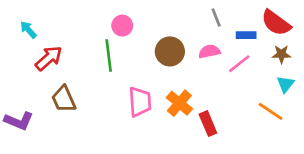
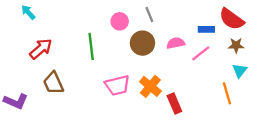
gray line: (216, 17) -> (149, 15), moved
pink circle: (122, 26) -> (120, 21), moved
cyan arrow: (28, 30) -> (28, 12), moved
pink trapezoid: (140, 102) -> (117, 85), turned 80
orange line: (271, 111) -> (227, 93), turned 40

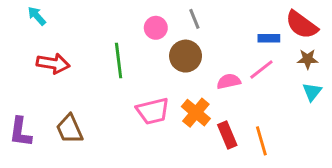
pink semicircle: (176, 43) -> (229, 81), moved
red arrow: (41, 49) -> (53, 63), turned 50
brown trapezoid: (53, 83) -> (69, 129), moved
orange line: (227, 93) -> (261, 141), moved
purple L-shape: (16, 101) -> (20, 132), turned 75

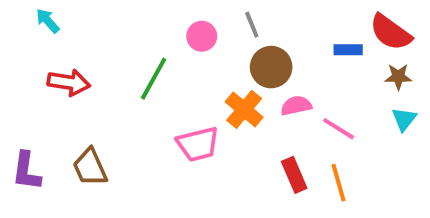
brown circle: (186, 56) -> (271, 67), moved
green line: (119, 61) -> (154, 79), turned 36
pink line: (261, 69) -> (339, 129), moved, turned 70
orange cross: (196, 113) -> (244, 109), moved

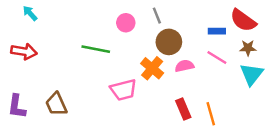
green line: (154, 79) -> (96, 49), turned 72
red arrow: (69, 82) -> (24, 51), moved
cyan triangle: (404, 119) -> (252, 74), size x1.5
pink line: (339, 129) -> (217, 57), moved

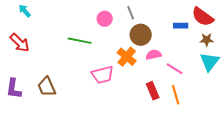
red arrow: (24, 51) -> (20, 43), turned 35
pink line: (217, 57) -> (175, 69), moved

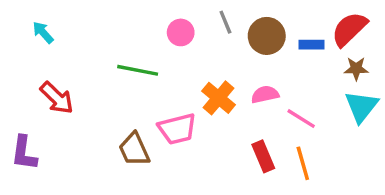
cyan arrow: (25, 11) -> (43, 32), moved
red semicircle: (203, 17) -> (349, 29), turned 100
brown circle: (141, 35) -> (267, 36), moved
red arrow: (20, 43) -> (57, 98), moved
brown trapezoid: (47, 87) -> (134, 150), moved

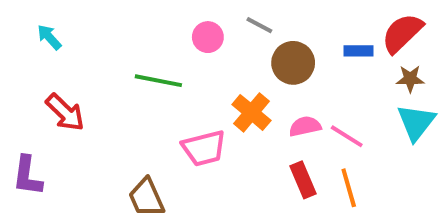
gray line: (225, 22) -> (259, 25), turned -40
brown circle: (267, 36) -> (293, 63), moved
pink semicircle: (265, 94) -> (305, 126), moved
brown trapezoid: (134, 150) -> (146, 198), moved

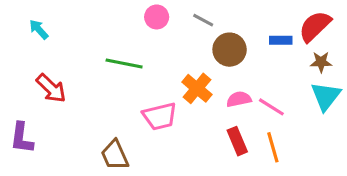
pink circle: (208, 37) -> (157, 17), moved

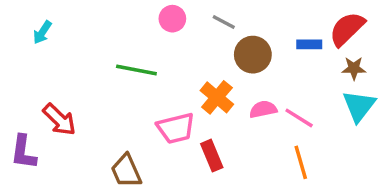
cyan arrow: (39, 29) -> (42, 32), turned -105
red arrow: (51, 88) -> (59, 120), moved
red rectangle: (237, 141) -> (212, 156), moved

